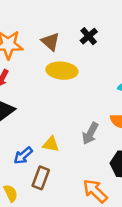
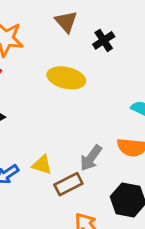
brown triangle: (50, 42) -> (66, 22), moved
brown rectangle: (41, 178) -> (68, 184), moved, turned 35

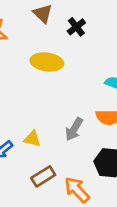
brown rectangle: (68, 184) -> (43, 176), moved

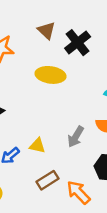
black cross: (76, 27) -> (78, 43), size x1.5

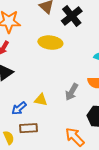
brown rectangle: (48, 180) -> (28, 128), moved, turned 30

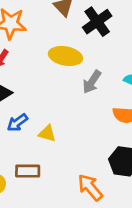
gray arrow: (72, 92) -> (92, 82), moved
blue arrow: (19, 108) -> (17, 123), moved

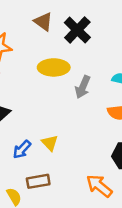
blue arrow: (17, 123) -> (22, 149), moved
yellow triangle: (47, 133) -> (50, 143), turned 42

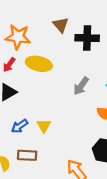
black cross: (77, 30) -> (87, 38), turned 35
yellow ellipse: (54, 67) -> (39, 64), moved

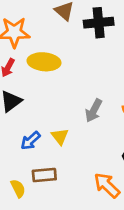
gray arrow: (81, 86) -> (94, 111), moved

